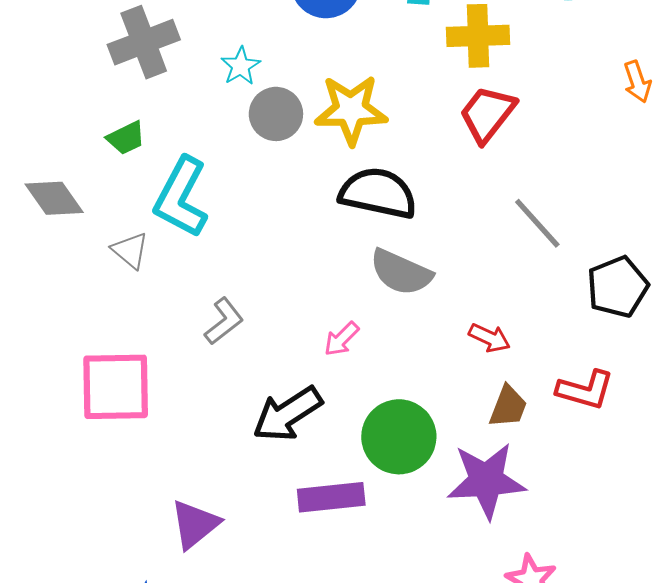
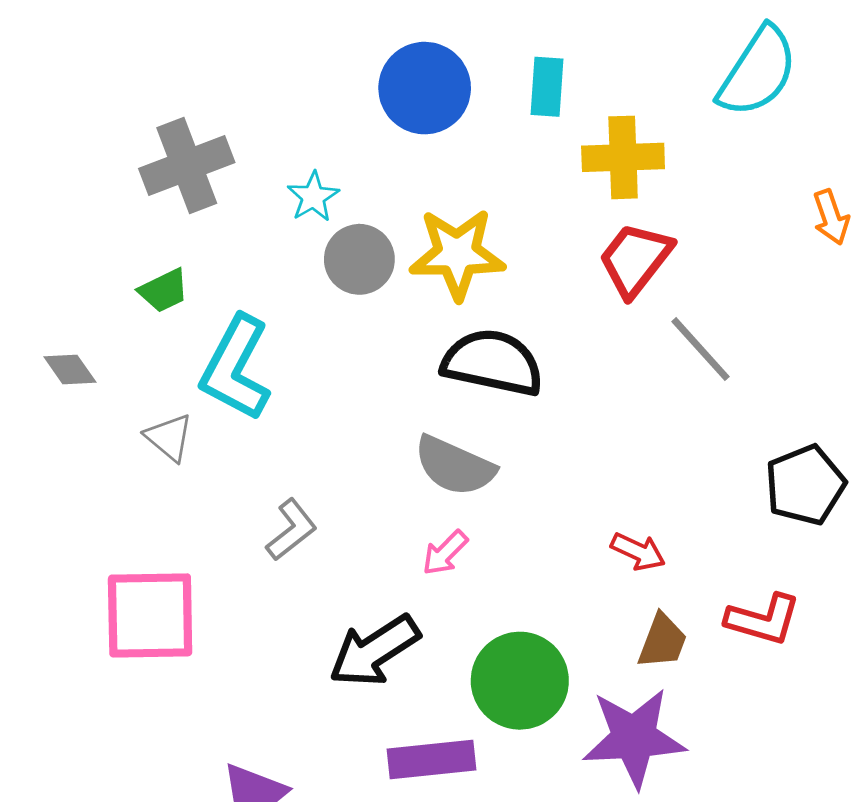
gray diamond: (54, 198) -> (70, 369), size x0.7
gray line: (537, 223) -> (701, 349), moved
gray semicircle: (401, 272) -> (455, 466), moved

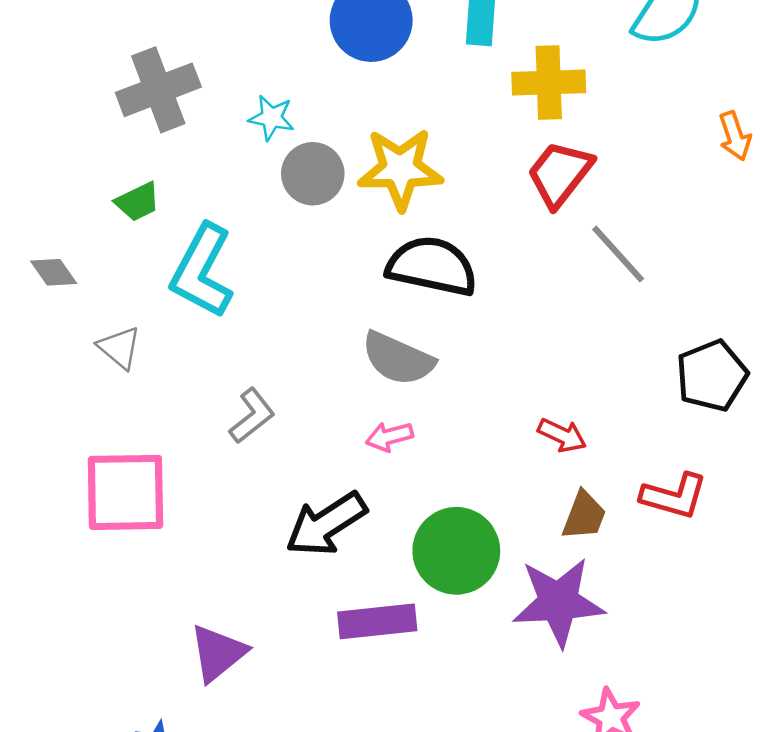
cyan star: (313, 197) -> (271, 118), turned -30
gray triangle: (169, 437) -> (119, 348), moved
pink arrow: (445, 553) -> (389, 436), turned 30

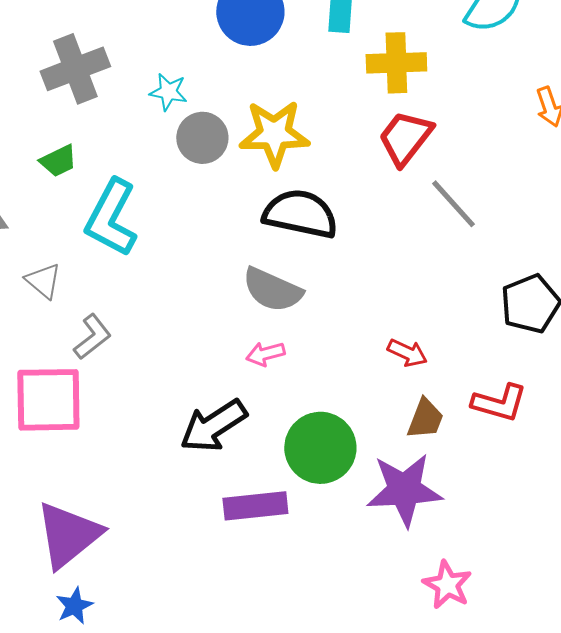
gray L-shape: (252, 416) -> (92, 337), moved
purple triangle: (218, 653) -> (68, 535), moved, size x1.4

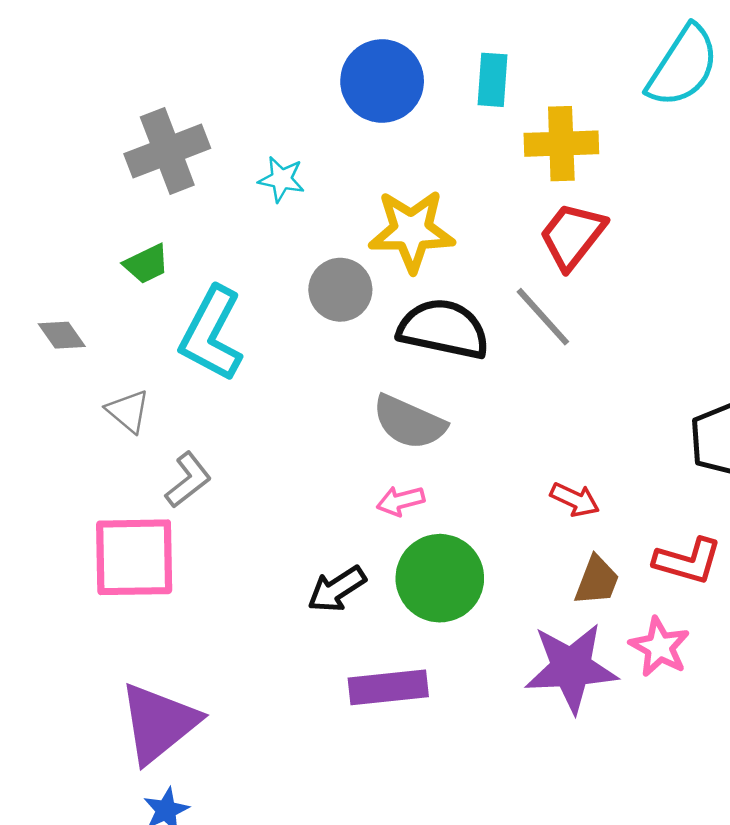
gray circle: (202, 138) -> (340, 290), moved
gray line: (453, 204) -> (543, 317), moved
black arrow: (213, 426) -> (337, 589), size x0.7
green circle: (320, 448) -> (440, 578), moved
pink star: (447, 585) -> (660, 647), moved

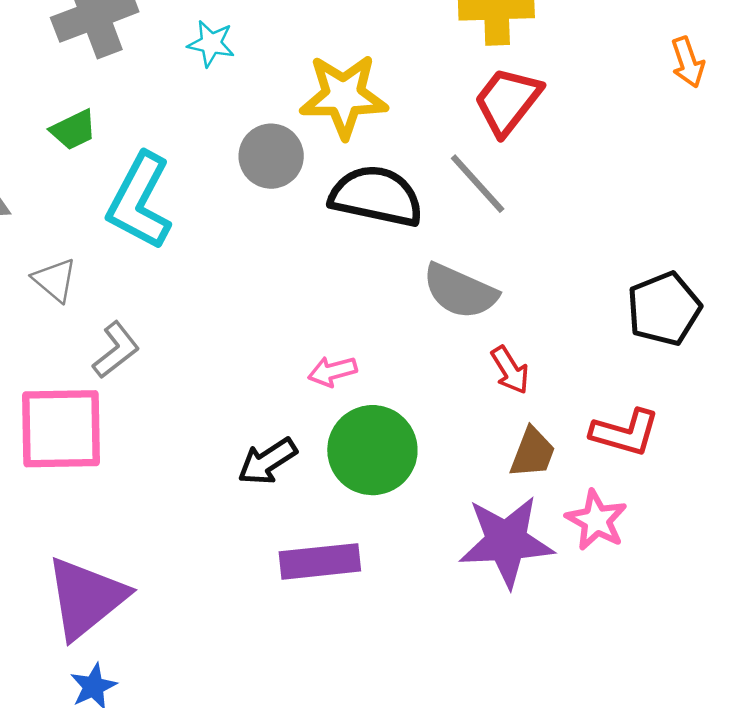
gray semicircle: (409, 422) -> (460, 291), moved
red arrow: (575, 500) -> (510, 370), turned 33

